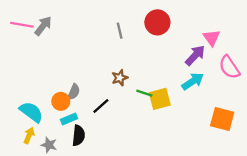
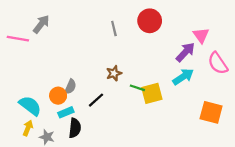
pink line: (22, 25) -> (18, 39), moved

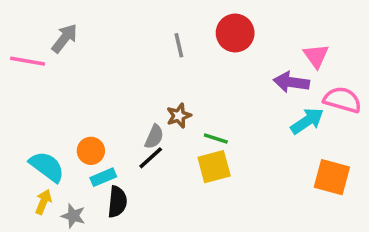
purple arrow: (185, 52) -> (291, 82), turned -125
pink semicircle: (218, 63) -> (342, 100), turned 140
cyan arrow: (183, 77) -> (307, 121), moved
gray semicircle: (70, 87) -> (154, 137), moved
yellow square: (152, 93) -> (214, 167), moved

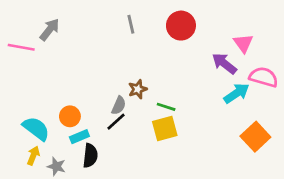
gray line: (179, 45) -> (131, 24), moved
purple arrow: (291, 82) -> (224, 63), turned 30
orange square: (332, 177) -> (255, 137), turned 32

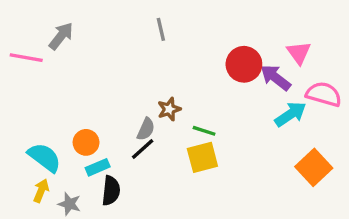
red circle: (181, 26) -> (244, 64), moved

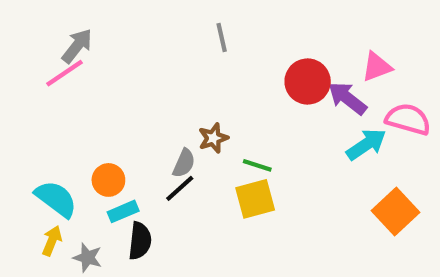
gray line: (161, 29) -> (222, 37), moved
pink triangle: (299, 53) -> (377, 67), turned 45
pink line: (26, 58) -> (64, 73), moved, turned -44

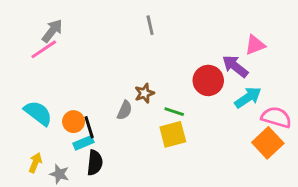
red circle: (308, 81) -> (208, 80), moved
pink semicircle: (408, 119) -> (276, 117), moved
black line: (180, 188) -> (89, 127), moved, turned -65
cyan semicircle: (56, 199) -> (38, 113), moved

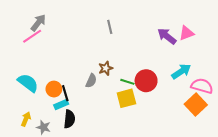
gray line: (150, 25) -> (110, 27), moved
purple arrow: (235, 66) -> (167, 36), moved
red circle: (208, 80) -> (146, 81), moved

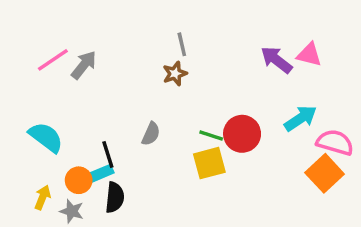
gray arrow: (38, 23) -> (84, 65), moved
pink triangle: (186, 33) -> (309, 55), turned 35
brown star: (106, 68) -> (175, 74), moved
orange circle: (54, 89) -> (79, 180), moved

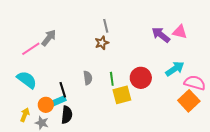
pink line: (53, 60) -> (31, 49), moved
gray semicircle: (151, 134) -> (88, 78), turned -32
green line: (211, 136) -> (112, 79), moved, turned 64

